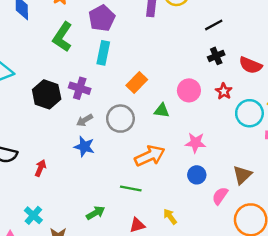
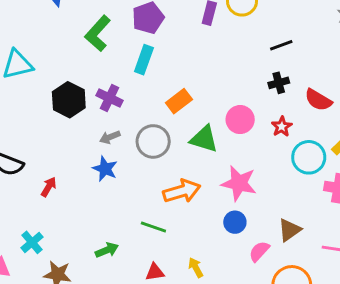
green triangle: (162, 111) -> (204, 139), size x1.5
pink star: (195, 143) -> (239, 183), size x1.4

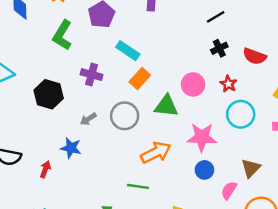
cyan rectangle: (144, 60) -> (128, 51), moved, turned -65
purple cross: (110, 98) -> (92, 75), moved
cyan circle: (309, 157) -> (241, 114), moved
blue star: (105, 169) -> (71, 148), moved

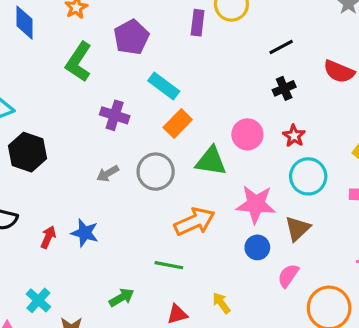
red semicircle: (255, 56) -> (339, 72), moved
black hexagon: (49, 94) -> (28, 152), moved
blue star: (71, 148) -> (85, 233), moved
brown triangle: (251, 168) -> (298, 228), moved

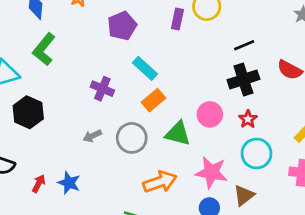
green L-shape: (79, 62) -> (44, 49), moved
black cross: (284, 88) -> (243, 80), size x1.6

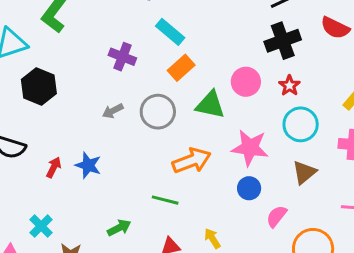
brown triangle: (244, 195) -> (304, 172), moved

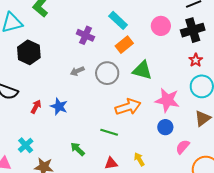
pink circle: (246, 82) -> (161, 26), moved
green arrow: (119, 228) -> (78, 149), turned -112

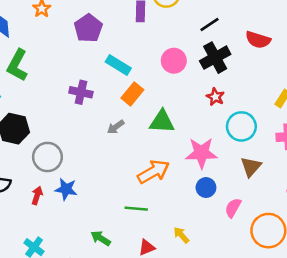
red star: (196, 60) -> (215, 97), moved
gray arrow: (77, 71) -> (116, 127), moved
gray circle: (107, 73) -> (47, 157), moved

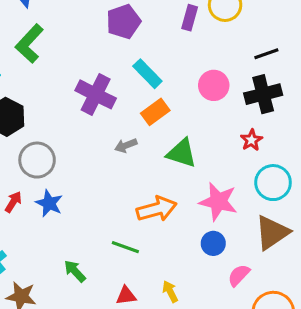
purple cross: (81, 92) -> (96, 94), size x1.4
brown triangle: (251, 167) -> (272, 233), size x1.4

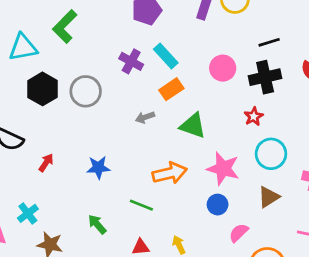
purple cross: (96, 94) -> (131, 61), moved, size x0.7
gray circle: (37, 160) -> (86, 91), moved
blue star: (49, 203) -> (98, 167), moved, turned -30
brown triangle: (272, 233) -> (269, 197), size x0.7

